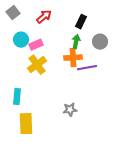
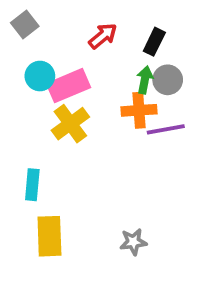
red arrow: (44, 17) -> (103, 36), moved
gray circle: (100, 42) -> (168, 80), moved
pink rectangle: (36, 45) -> (69, 86), size x1.5
gray star: (70, 110) -> (133, 242), moved

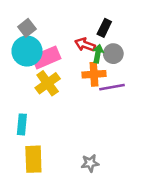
gray square: (25, 25) -> (27, 28), moved
red arrow: (103, 36) -> (85, 45), moved, turned -120
cyan circle: (40, 76) -> (27, 51), size x1.5

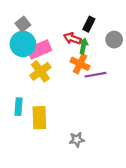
gray circle: (113, 54) -> (114, 40), moved
orange cross: (94, 74) -> (80, 64), turned 30
yellow rectangle: (33, 159) -> (39, 118), moved

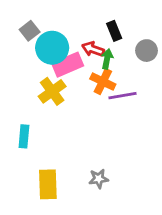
black rectangle: (89, 24) -> (114, 31), turned -48
cyan circle: (23, 44) -> (52, 48), moved
pink rectangle: (39, 49) -> (68, 65), moved
yellow rectangle: (39, 118) -> (48, 184), moved

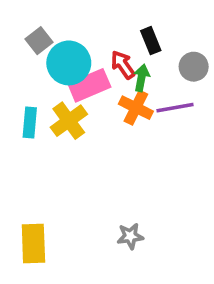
red arrow: (93, 49) -> (123, 65), turned 35
purple line: (123, 96) -> (175, 108), moved
cyan rectangle: (24, 136) -> (30, 123), moved
yellow rectangle: (48, 184) -> (33, 244), moved

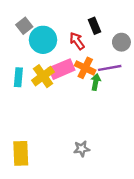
green arrow: (141, 78) -> (96, 82), moved
pink rectangle: (89, 85) -> (62, 69), moved

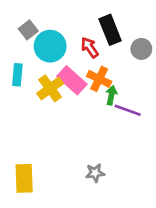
black rectangle: (95, 26) -> (110, 30), size x1.5
purple line: (110, 68) -> (128, 110), moved, turned 30
pink rectangle: (62, 69) -> (72, 80), turned 65
cyan rectangle: (18, 77) -> (17, 75), moved

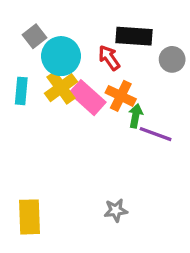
black rectangle: (110, 30) -> (134, 36), turned -64
yellow cross: (50, 88) -> (61, 88), moved

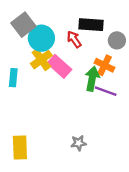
gray square: (34, 36) -> (23, 25), size x1.5
cyan rectangle: (21, 91) -> (13, 78), moved
orange cross: (121, 96) -> (105, 65), moved
green arrow: (136, 116) -> (92, 79), size x1.5

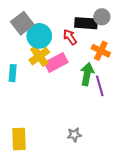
gray circle: (117, 40) -> (102, 17), moved
orange cross: (105, 65) -> (101, 51), moved
pink rectangle: (59, 66) -> (56, 62), turned -70
purple line: (106, 91) -> (100, 86), turned 54

